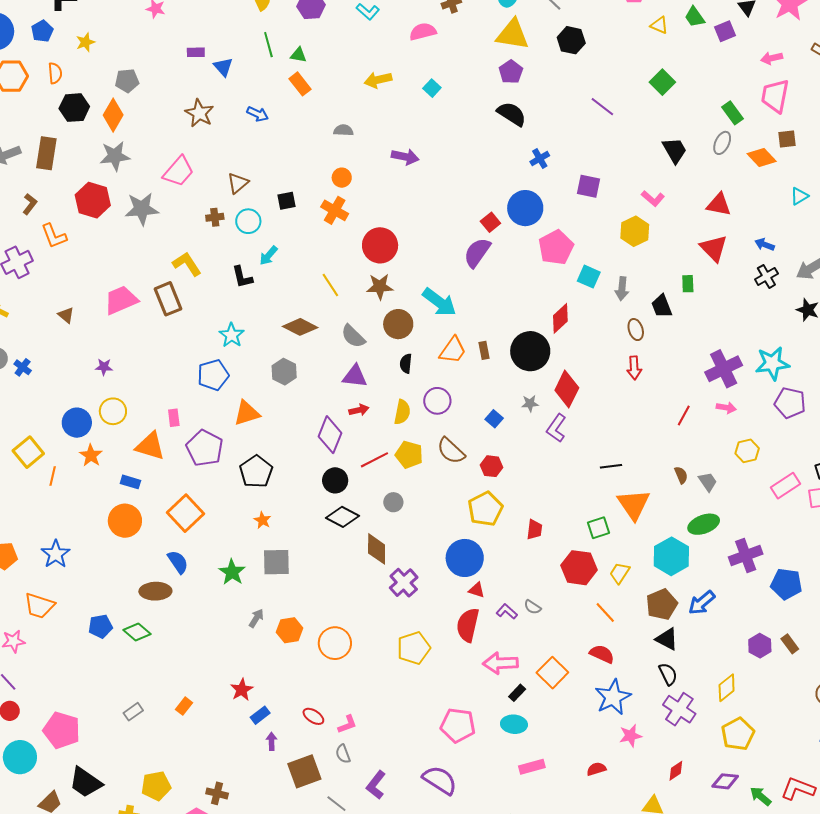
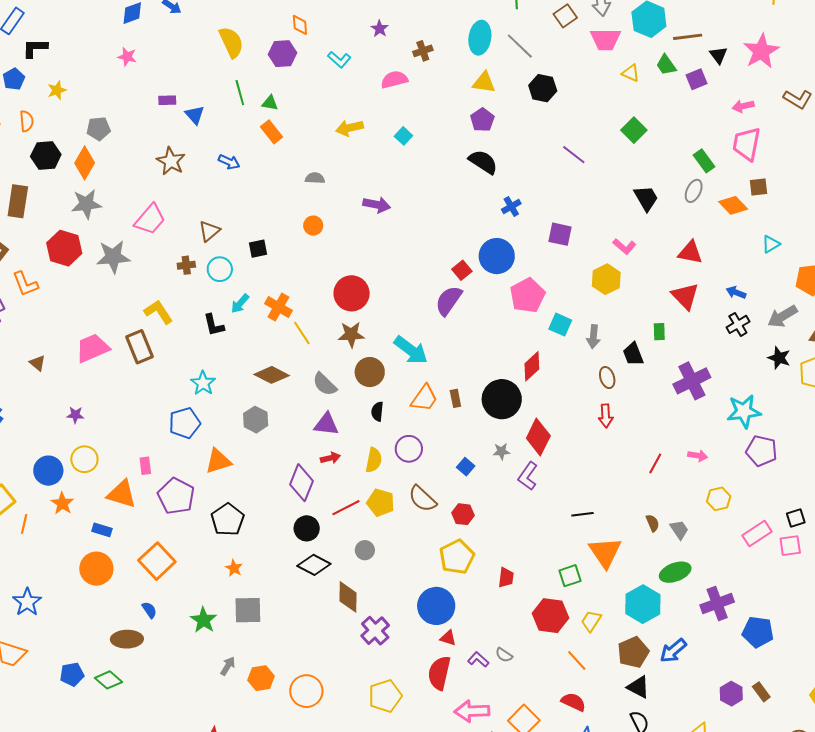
yellow triangle: (512, 35) -> (484, 82), size x0.7
orange cross: (335, 210) -> (278, 307), moved
purple cross: (724, 369) -> (692, 381), moved
blue semicircle: (178, 562) -> (149, 610), size x0.7

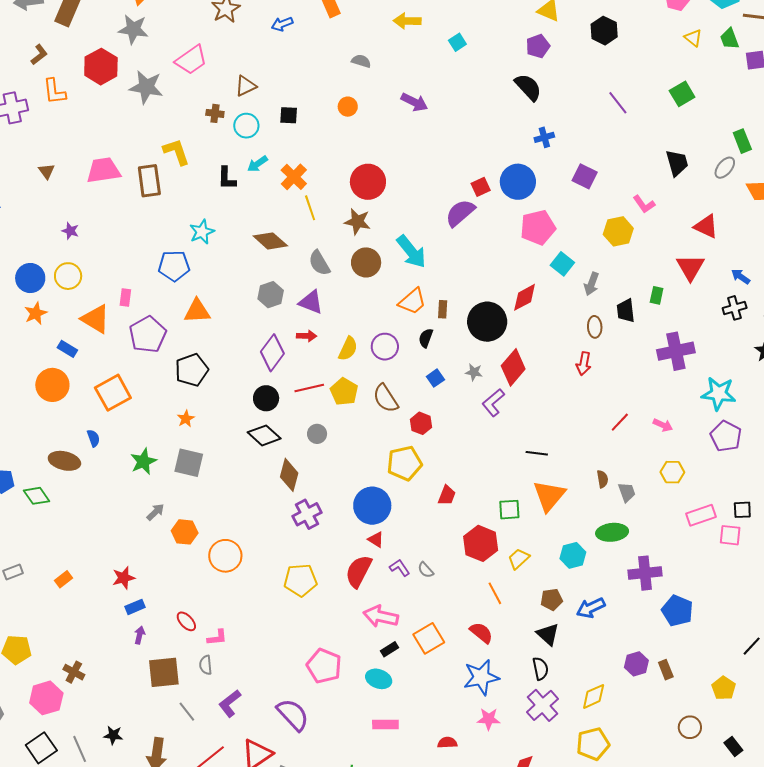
blue arrow: (229, 162) -> (282, 24), turned 120
black semicircle: (377, 411) -> (426, 338), moved
gray hexagon: (256, 420) -> (271, 295), moved
cyan hexagon: (643, 604) -> (573, 555), size x0.7
brown pentagon: (633, 652) -> (552, 599), size x0.7

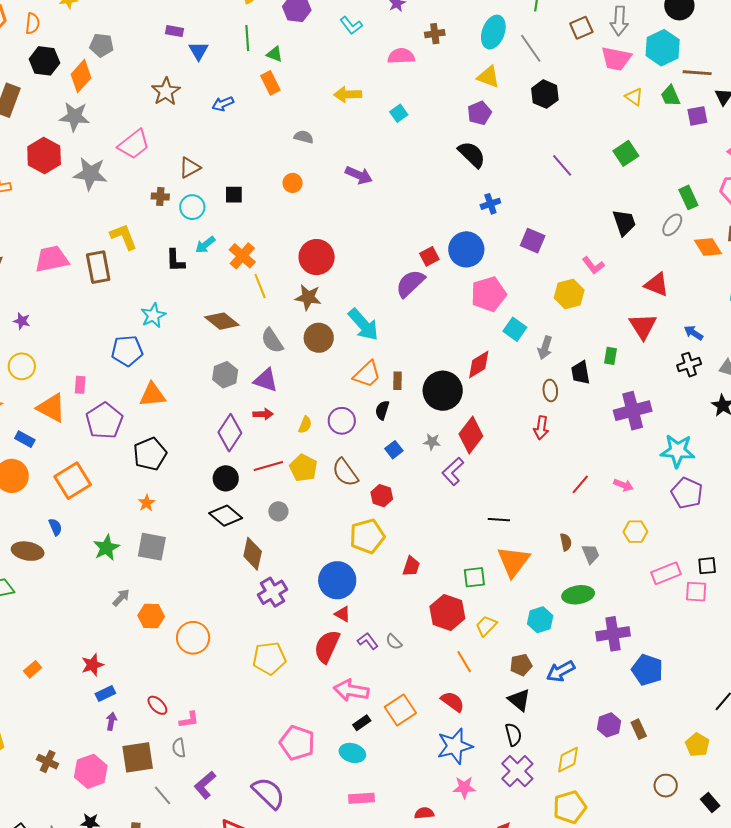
yellow semicircle: (348, 349) -> (305, 425), size x0.7
pink hexagon: (46, 698) -> (91, 771), moved

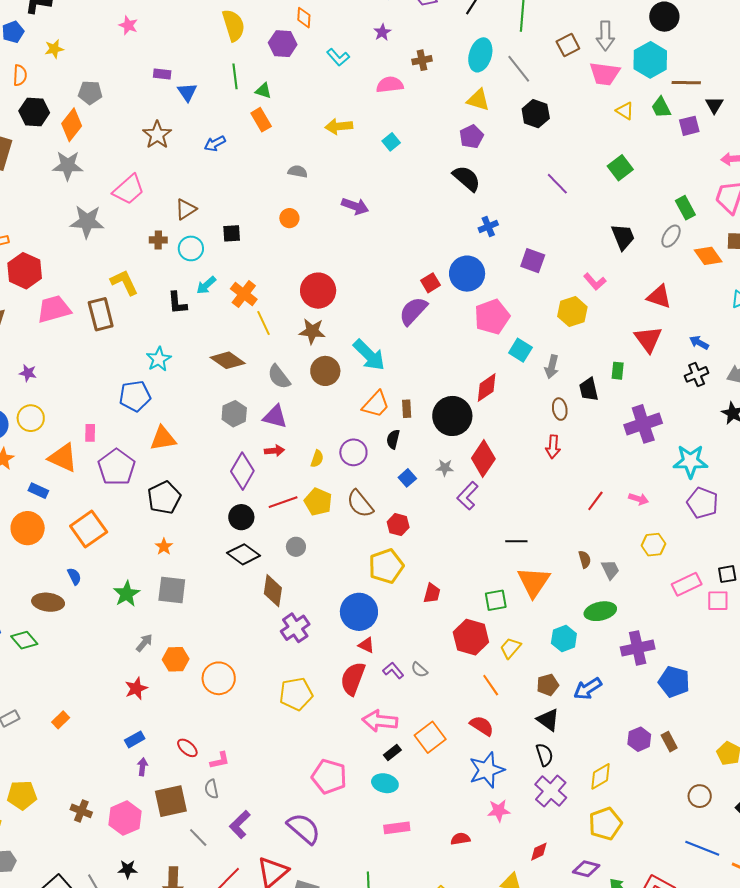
red hexagon: (44, 156) -> (25, 271), moved
red star: (92, 665) -> (136, 688), moved

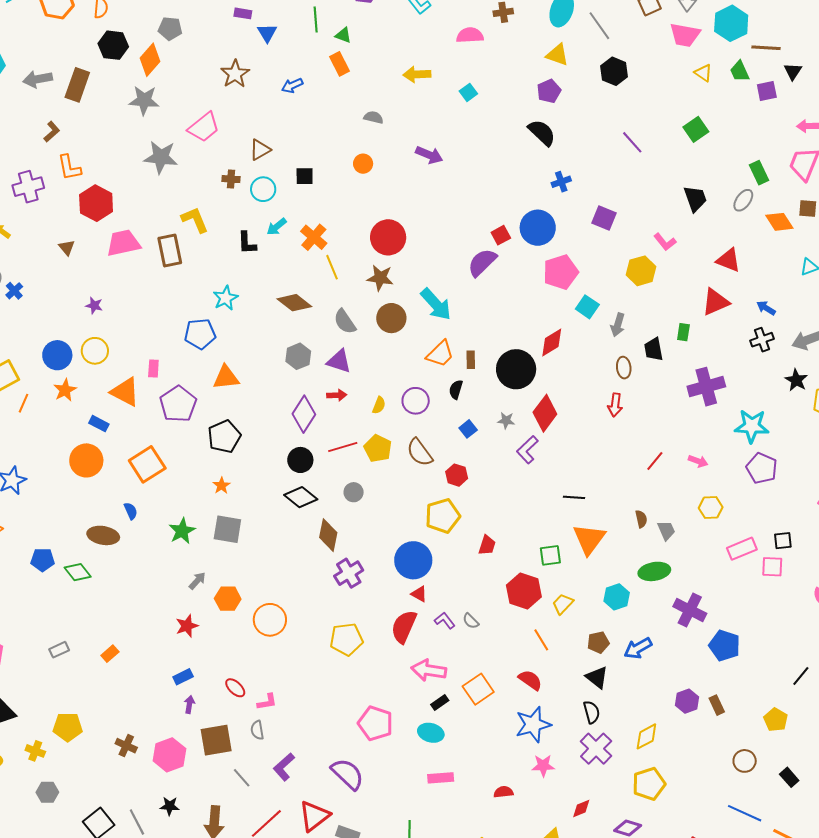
red triangle: (648, 339) -> (715, 302), turned 40
purple cross: (638, 648) -> (690, 610), turned 36

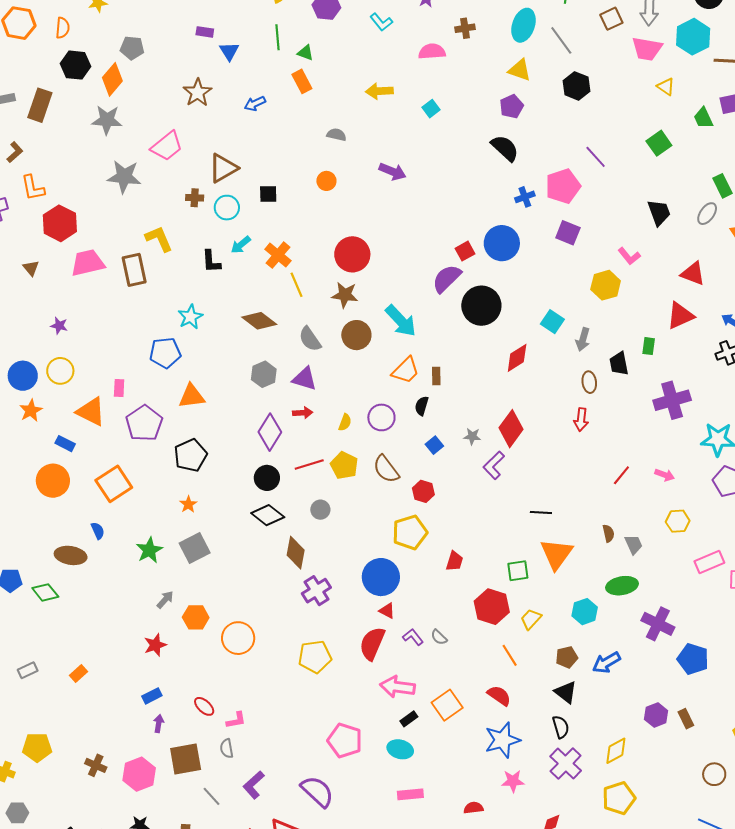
green trapezoid: (740, 71) -> (703, 118), moved
brown triangle: (260, 150) -> (223, 168), size x1.4
pink pentagon: (561, 272) -> (563, 186), moved
black circle: (516, 369) -> (481, 306), moved
gray square: (227, 529) -> (195, 548), turned -36

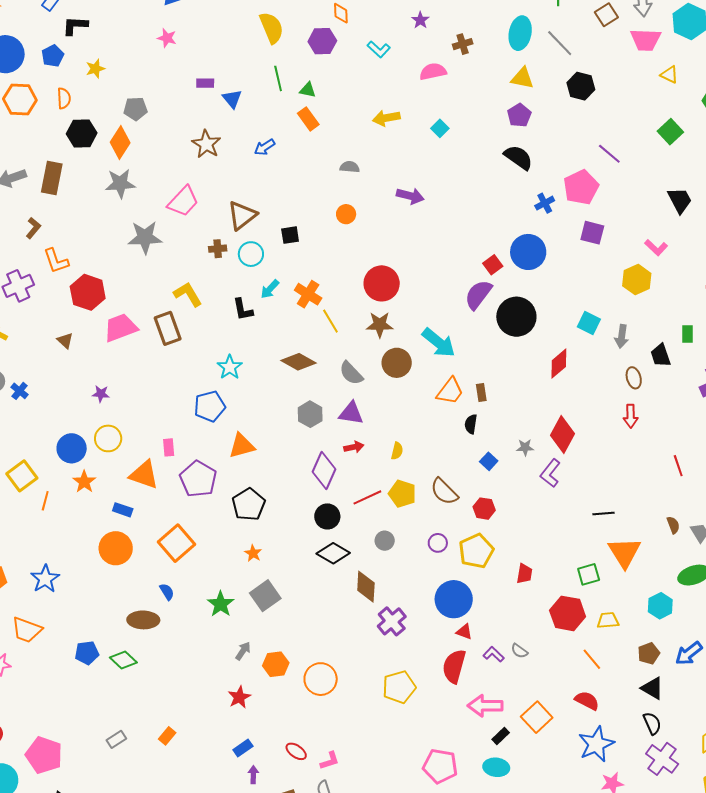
purple circle: (381, 417) -> (438, 543), moved, size x0.7
red line: (621, 475) -> (678, 466), turned -50
yellow trapezoid: (531, 619) -> (608, 620), turned 50

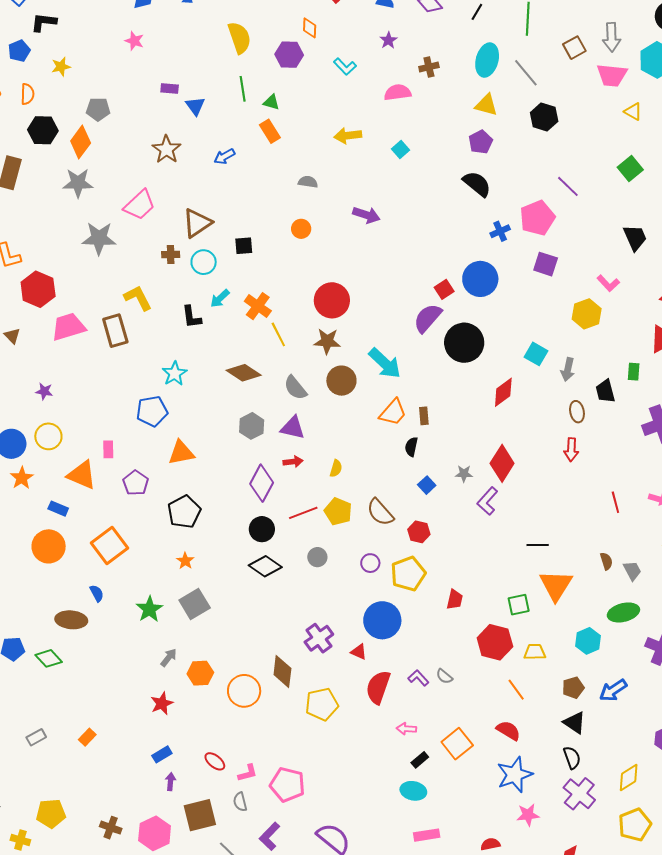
purple pentagon: (198, 479) -> (136, 483), size x0.7
brown diamond: (366, 587) -> (282, 672), moved
red triangle: (464, 632) -> (359, 652), moved
pink arrow: (485, 706) -> (406, 729), size x0.6
pink pentagon: (440, 766) -> (287, 785), moved

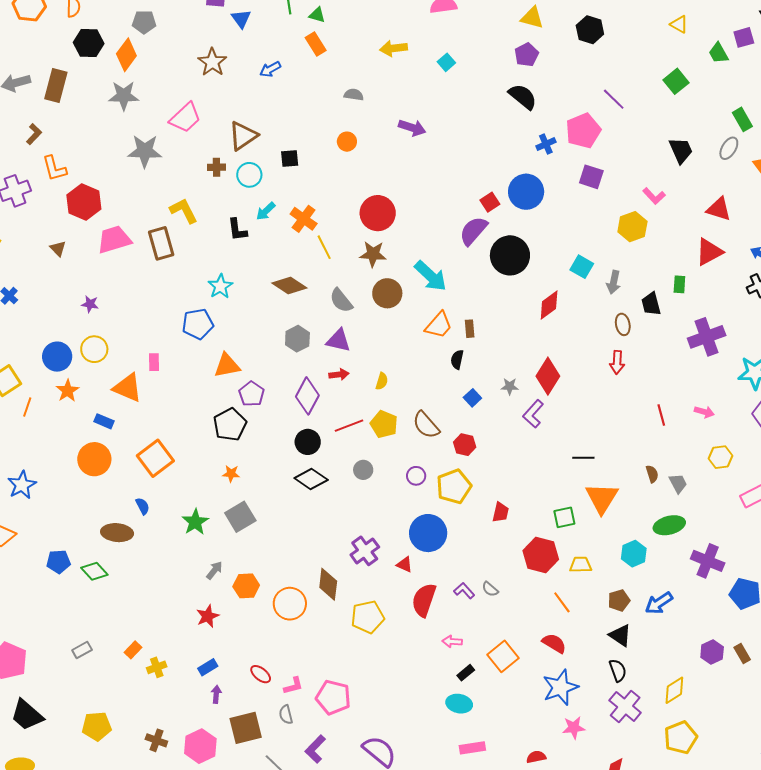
purple pentagon: (136, 483) -> (252, 394), moved
orange star: (185, 561) -> (231, 474), turned -30
yellow cross: (20, 840) -> (157, 667), moved, turned -36

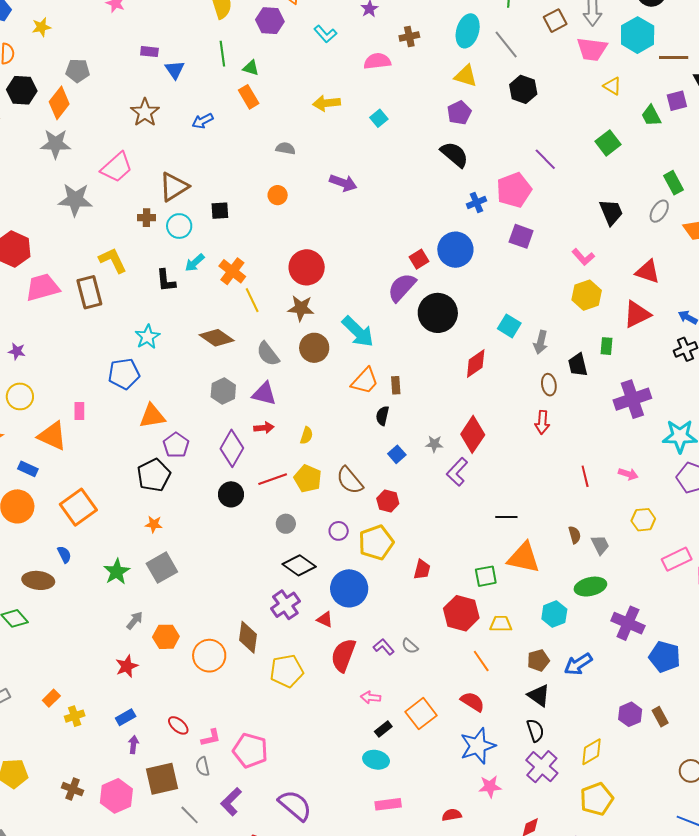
yellow hexagon: (632, 227) -> (587, 295), moved
black diamond: (311, 479) -> (299, 565), moved
orange triangle: (602, 498) -> (524, 558), turned -51

